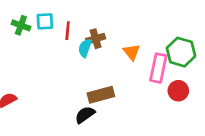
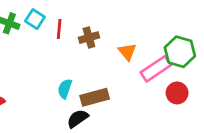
cyan square: (45, 21) -> (35, 19), turned 36
cyan semicircle: (85, 48) -> (65, 89), moved
pink rectangle: (158, 68) -> (156, 69), turned 44

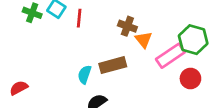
brown cross: (89, 38) -> (127, 26), moved, turned 36
brown rectangle: (95, 97) -> (113, 65), moved

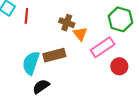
green hexagon: (193, 40) -> (120, 19), moved
cyan semicircle: (85, 74) -> (31, 63), size x1.5

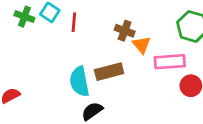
pink rectangle: (103, 47) -> (170, 62), turned 30
cyan semicircle: (31, 63) -> (79, 81), turned -30

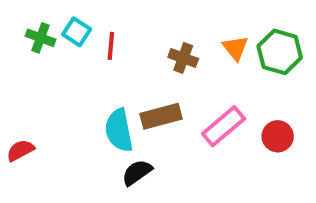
orange triangle: (142, 45) -> (235, 48), moved
pink rectangle: (170, 62) -> (223, 126), moved, turned -36

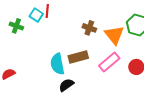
green cross: (40, 38) -> (16, 26), moved
red line: (111, 46) -> (47, 11), moved
orange triangle: (235, 48) -> (114, 35), moved, size x1.5

